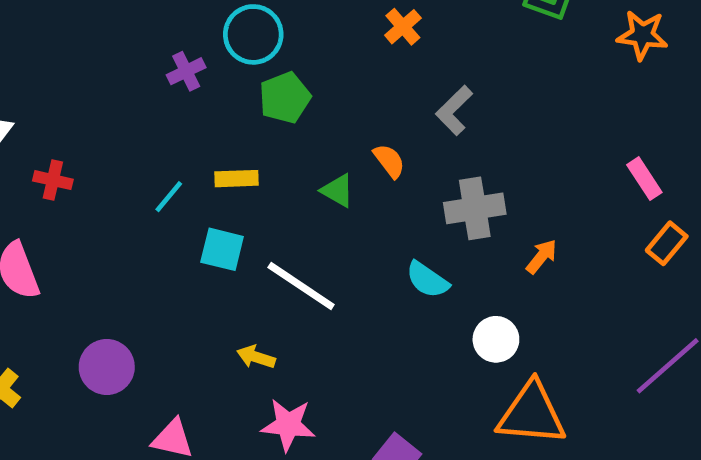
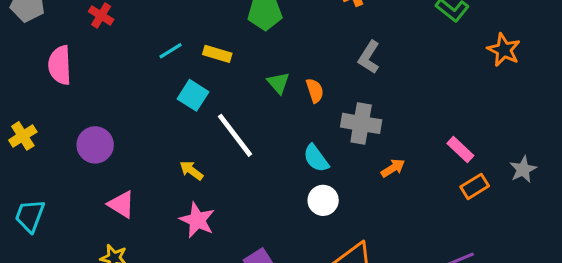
gray L-shape: (454, 110) -> (369, 57), turned -32
orange semicircle: (389, 161) -> (315, 91), moved
pink rectangle: (644, 179) -> (460, 149), moved, turned -32
white circle: (496, 339) -> (323, 200), moved

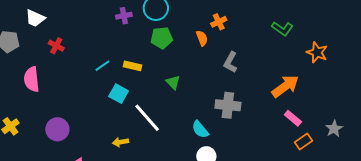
orange semicircle: (315, 91) -> (202, 38), moved
orange arrow: (393, 168) -> (285, 86), moved, size x1.8
yellow arrow: (191, 170) -> (120, 142), turned -42

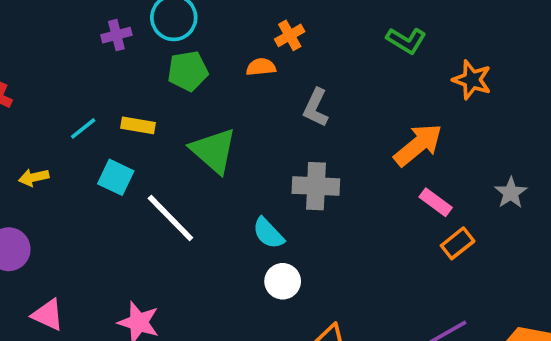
orange semicircle: (202, 38) -> (261, 67), turned -70
green triangle: (173, 82) -> (214, 151), size x1.8
gray star: (334, 129) -> (511, 193), moved
yellow arrow: (120, 142) -> (34, 177), moved

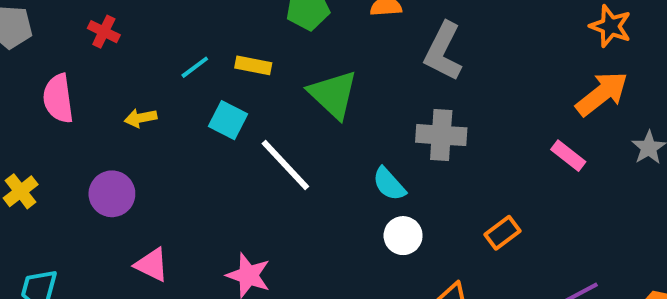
gray L-shape: (316, 108) -> (443, 51), size x1.4
orange arrow: (418, 145) -> (602, 94), moved
orange rectangle: (458, 243) -> (503, 233), moved

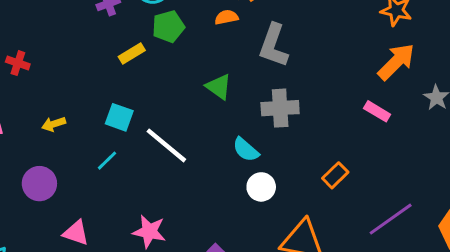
yellow rectangle: (253, 65) -> (132, 54), moved, turned -35
cyan line: (195, 67) -> (107, 161), moved
green triangle: (333, 94) -> (219, 87), moved, size x0.7

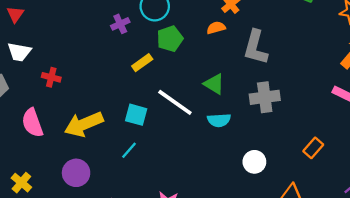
yellow arrow: (54, 124) -> (84, 124), size x2.0
white line: (166, 145) -> (175, 102), moved
cyan semicircle: (246, 150) -> (219, 120), moved, turned -40

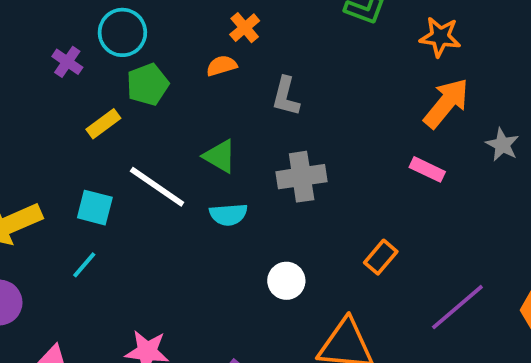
purple cross: (120, 24) -> (67, 62), turned -30
gray L-shape: (256, 47) -> (286, 96), size x0.7

